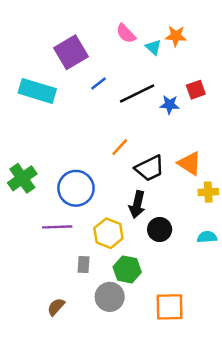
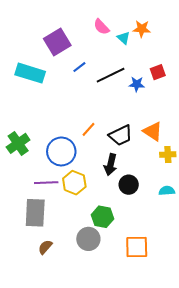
orange line: (120, 147) -> (88, 129), moved
yellow hexagon: (108, 233) -> (74, 183), moved
gray rectangle: (83, 264) -> (35, 213), moved, size x2.0

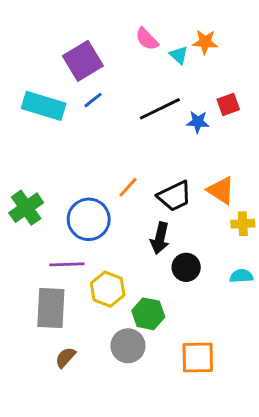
blue line: (79, 67) -> (93, 100), moved
yellow hexagon: (74, 183) -> (108, 289), moved

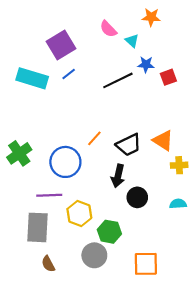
orange star: (205, 42) -> (151, 17), moved
blue star: (198, 122) -> (146, 64), moved
brown semicircle: (65, 357) -> (48, 264), turned -70

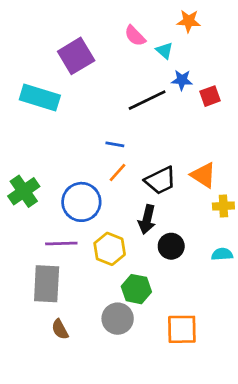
blue line: (69, 74) -> (115, 144), moved, turned 48
yellow hexagon: (79, 213) -> (110, 249), moved

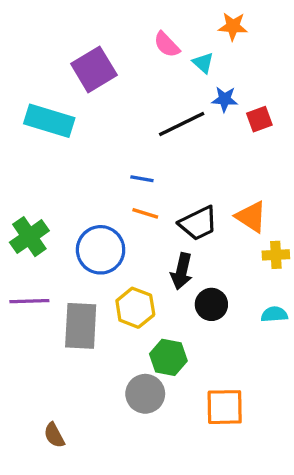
orange line: (118, 172) -> (145, 213), turned 65
purple line: (61, 244) -> (29, 301), moved
gray rectangle: (47, 284) -> (81, 326), moved
brown semicircle: (60, 329) -> (54, 435), moved

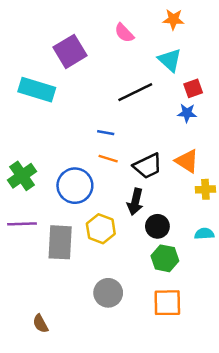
cyan triangle: (203, 63) -> (170, 60), moved, size x1.5
blue star: (225, 99) -> (187, 113), moved
green hexagon: (168, 357) -> (165, 258), moved

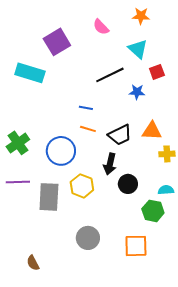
blue star: (187, 113) -> (137, 92), moved
orange triangle: (187, 161) -> (152, 131), turned -30
green hexagon: (165, 258) -> (153, 211), moved

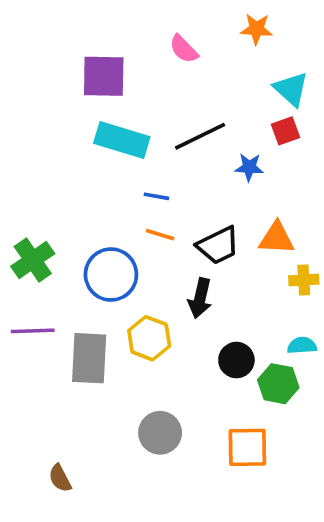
purple square: (57, 42) -> (104, 76), turned 32
cyan triangle: (138, 49) -> (291, 89), moved
cyan rectangle: (30, 73) -> (122, 140), moved
black circle: (128, 184) -> (236, 360), moved

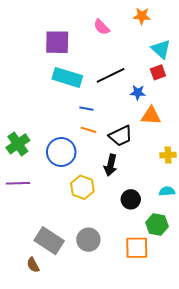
orange triangle: (276, 238) -> (151, 116), moved
gray rectangle: (89, 358) -> (49, 241), moved, turned -60
green hexagon: (278, 384) -> (157, 225), moved

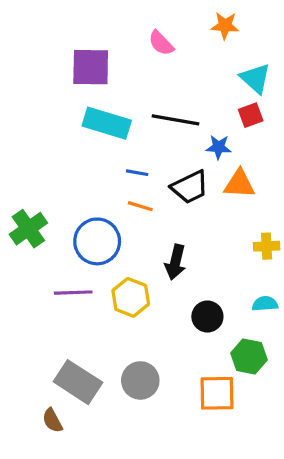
black line: (111, 75) -> (175, 120), turned 36
black trapezoid: (121, 136) -> (190, 187), moved
purple line: (18, 183) -> (73, 293), moved

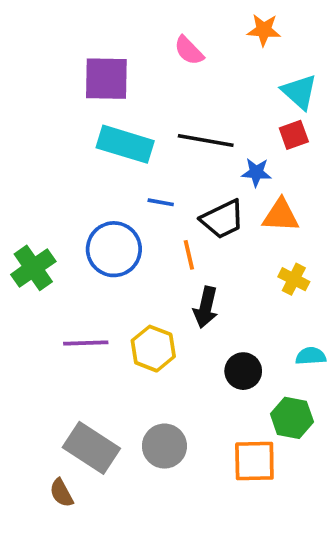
orange line: (140, 206) -> (189, 255), moved, turned 60
blue circle: (97, 241) -> (114, 249), moved
yellow cross: (267, 246) -> (294, 279), moved, turned 30

